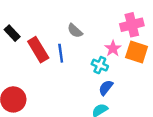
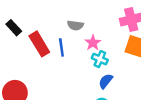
gray semicircle: (75, 31) -> (75, 25), turned -35
pink star: (113, 48) -> (93, 43), moved

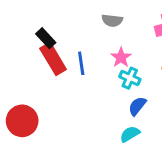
gray semicircle: (75, 25) -> (112, 20), moved
black rectangle: (14, 28) -> (46, 38), moved

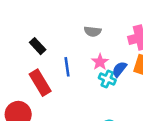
red rectangle: (53, 59) -> (40, 83), moved
blue semicircle: (137, 106) -> (119, 69), moved

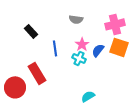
cyan cross: (107, 79) -> (79, 58), moved
red rectangle: (40, 83) -> (37, 73), moved

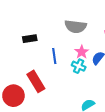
gray semicircle: (76, 19) -> (76, 26), size x1.5
black rectangle: (31, 31) -> (30, 39), turned -56

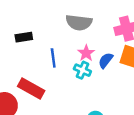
red rectangle: (36, 81) -> (31, 88), turned -30

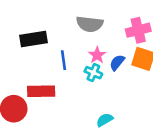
black rectangle: (24, 37) -> (34, 39), size x1.5
red rectangle: (31, 88) -> (41, 91), turned -30

